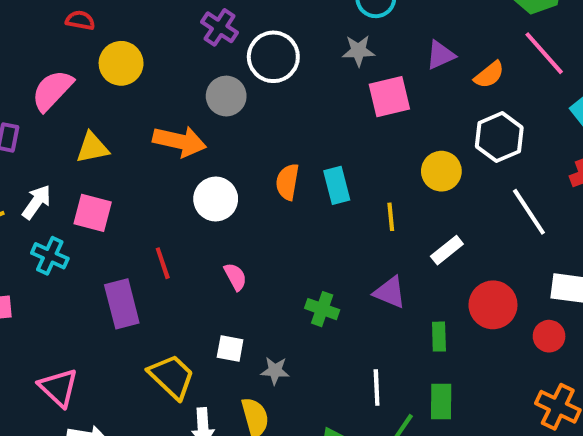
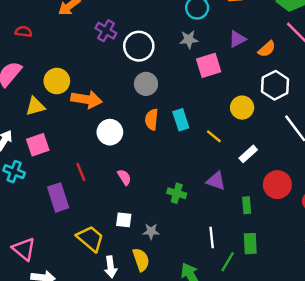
yellow circle: (121, 63) -> (57, 81), moved
gray circle: (226, 96) -> (146, 84), moved
pink square: (93, 213) -> (38, 145), turned -30
yellow line: (391, 217) -> (214, 136), turned -42

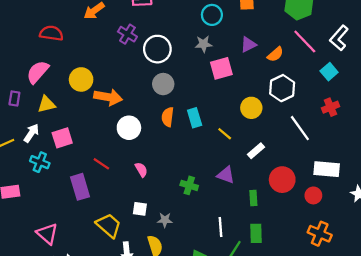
red semicircle: (23, 32) -> (51, 33), size x1.5
yellow triangle: (35, 106) -> (46, 104), moved
red line: (81, 172) -> (101, 164), turned -35

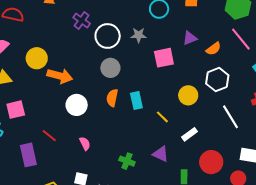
gray star: (204, 44) -> (139, 35), moved

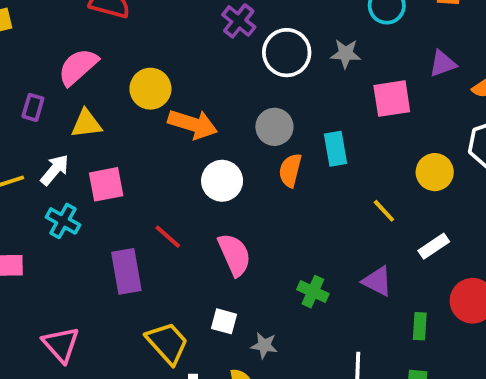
gray circle: (110, 68) -> (274, 127), moved
cyan rectangle: (136, 100) -> (336, 149), moved
pink semicircle: (85, 144) -> (234, 255), size x1.6

